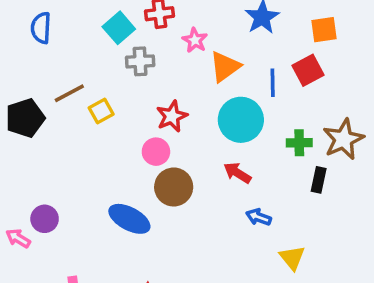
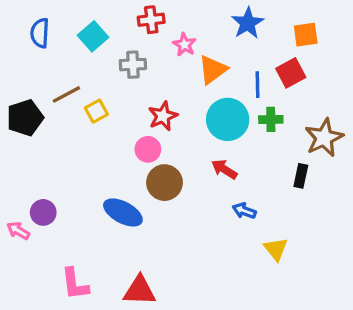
cyan square: (119, 28) -> (93, 36), moved
green cross: (299, 143) -> (271, 119), moved

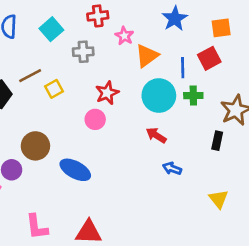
brown circle: (165, 183) -> (35, 146), moved
yellow triangle: (276, 249) -> (219, 199), moved

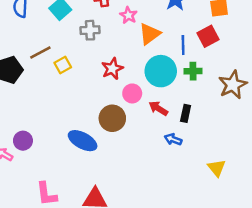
pink circle: (95, 119) -> (132, 93), moved
black rectangle: (217, 141) -> (186, 113), moved
brown circle: (35, 146) -> (112, 118), moved

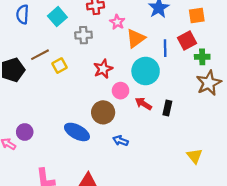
green cross: (193, 71) -> (202, 57), moved
blue arrow: (173, 139) -> (121, 141), moved

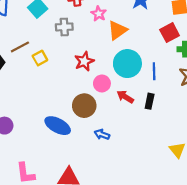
blue line: (165, 48) -> (154, 71), moved

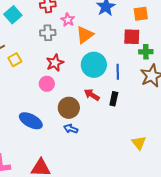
gray cross: (64, 27) -> (48, 33), moved
red square: (170, 33) -> (132, 37), turned 30
pink circle: (102, 83) -> (47, 84), moved
brown circle: (84, 106) -> (69, 108), moved

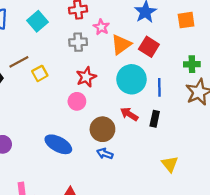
red square: (132, 37) -> (149, 47), moved, turned 30
yellow triangle: (139, 143) -> (170, 164), moved

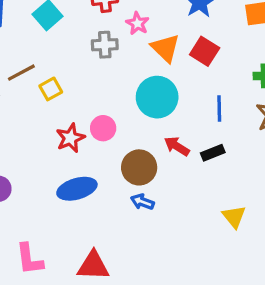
orange triangle: (121, 44) -> (165, 48), turned -40
red star: (86, 77) -> (70, 138), moved
cyan circle: (132, 79) -> (157, 97), moved
black rectangle: (155, 119) -> (213, 153), turned 56
blue ellipse: (58, 144) -> (77, 189), turned -44

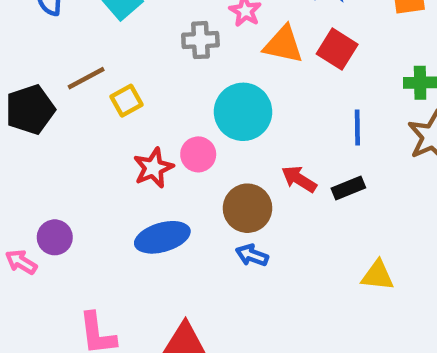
orange triangle: (165, 48) -> (283, 45), turned -32
cyan circle: (157, 97) -> (243, 112), moved
yellow triangle: (234, 217) -> (377, 275), turned -45

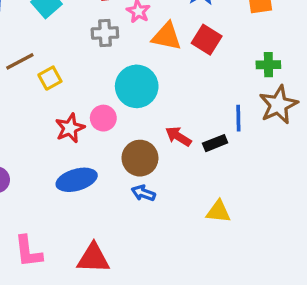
blue line: (357, 128) -> (238, 118), moved
yellow triangle: (377, 275) -> (218, 211), moved

